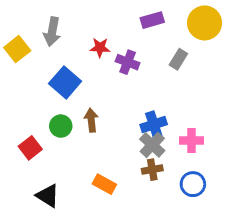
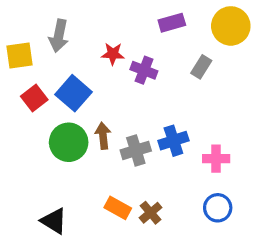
yellow square: (17, 49) -> (19, 55), turned 30
green circle: (61, 126) -> (69, 142), size x1.5
gray cross: (152, 145) -> (136, 150), moved, turned 30
red square: (30, 148) -> (34, 98), moved
brown cross: (152, 170) -> (151, 213), moved, turned -30

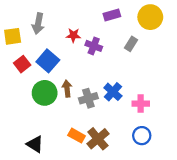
blue cross: (173, 141) -> (113, 92), turned -30
brown cross: (151, 213) -> (98, 139), size x1.5

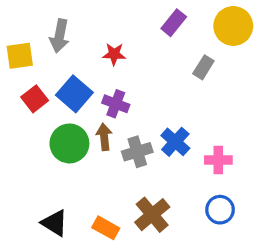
purple rectangle: (112, 15) -> (174, 23), turned -35
purple cross: (94, 46) -> (116, 104), moved
orange rectangle: (77, 136) -> (106, 228), moved

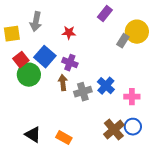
yellow circle: (233, 26) -> (137, 32), moved
green circle: (69, 143) -> (29, 75), moved
brown cross: (152, 215) -> (114, 130), moved

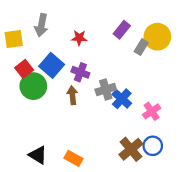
purple rectangle: (105, 14) -> (122, 30), moved
gray cross: (83, 92) -> (106, 90), moved
pink cross: (132, 97) -> (152, 111), turned -35

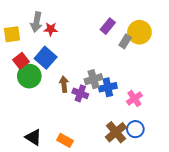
red star: (79, 38) -> (51, 29), moved
purple cross: (80, 72) -> (80, 93), moved
blue cross: (122, 99) -> (108, 87), turned 36

